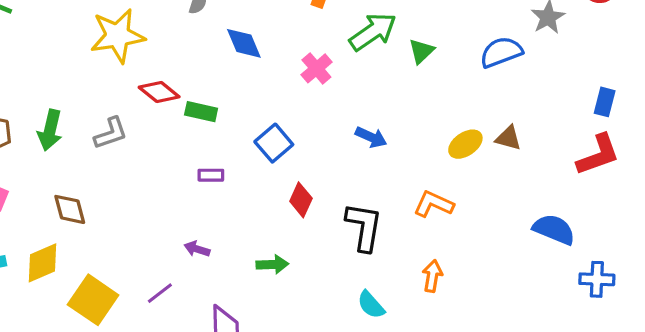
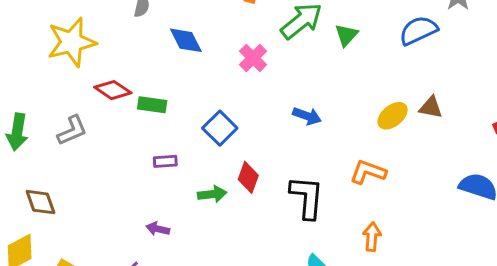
green arrow: (272, 264) -> (212, 194), moved

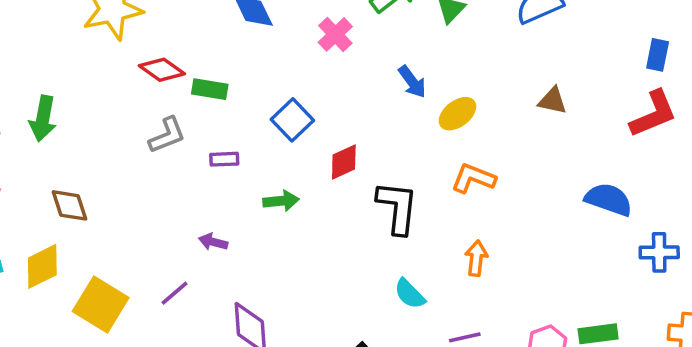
blue arrow: (307, 116) -> (412, 82), moved, turned 32
yellow ellipse: (393, 116) -> (457, 114), moved
gray L-shape: (72, 131) -> (167, 135), moved
red diamond: (248, 177) -> (344, 162), moved, turned 44

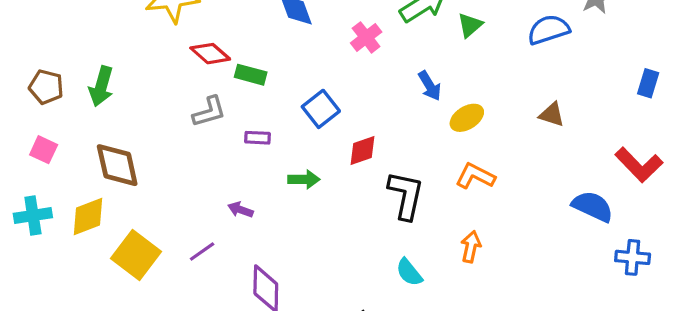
red L-shape: (653, 114) -> (639, 165), moved, turned 63
brown diamond: (70, 205) -> (117, 165), size x1.4

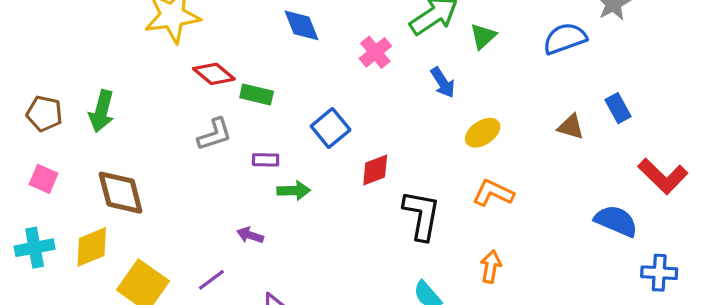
blue rectangle: (648, 83) -> (618, 108), moved, turned -44
blue arrow: (430, 86) -> (443, 82), moved
green arrow: (304, 179) -> (294, 191), moved

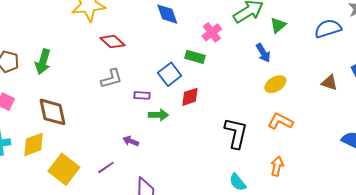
blue arrow: (443, 82) -> (263, 53), moved
green rectangle: (257, 95) -> (195, 57), moved
blue square: (331, 128) -> (170, 74), moved
red diamond: (375, 170) -> (190, 97), moved

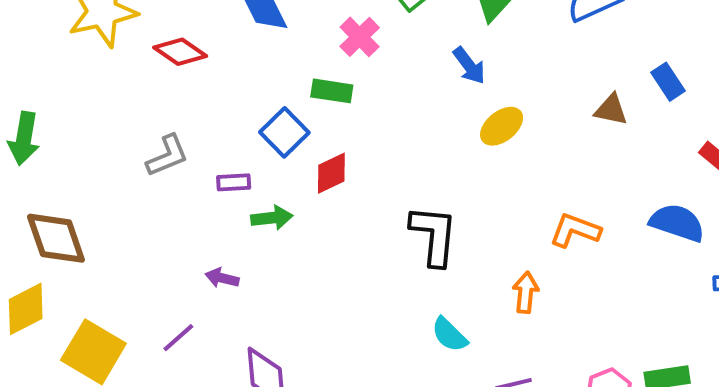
red diamond: (112, 42) -> (180, 52), moved
orange L-shape: (280, 121) -> (575, 230), moved

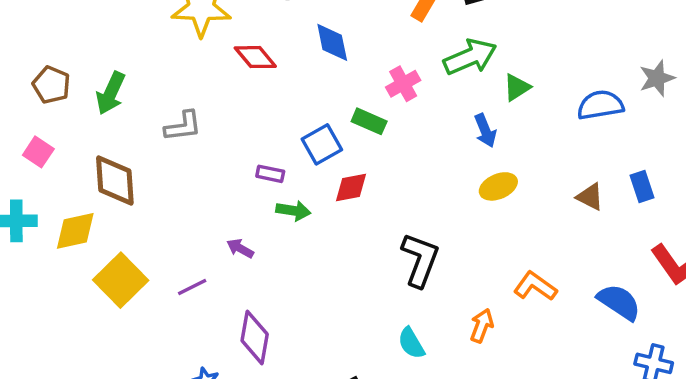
gray L-shape: (167, 156) -> (183, 126), moved

